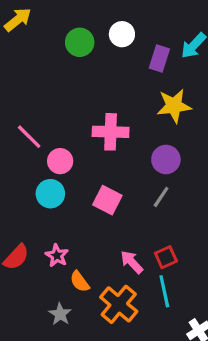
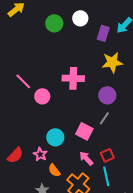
cyan circle: (50, 194) -> (55, 137), moved
pink square: (107, 200) -> (84, 131), moved

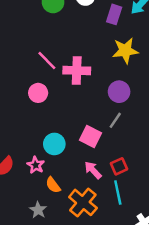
pink line: (23, 81) -> (47, 61), moved

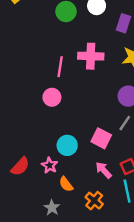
pink line: (47, 61) -> (60, 67), turned 54
pink cross: (77, 70) -> (91, 56), moved
orange cross: (83, 202) -> (94, 201), size x0.7

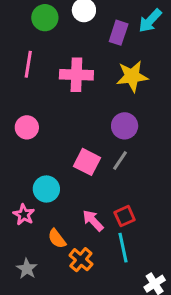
pink line: (60, 67) -> (28, 64), moved
pink square: (101, 138) -> (87, 162), moved
orange semicircle: (66, 184) -> (57, 239), moved

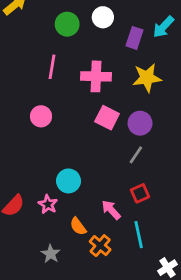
pink circle: (27, 127) -> (41, 116), moved
pink square: (87, 162) -> (107, 118), moved
red square: (125, 216) -> (140, 193), moved

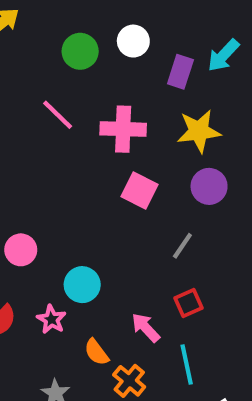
pink line: (52, 67) -> (58, 115), turned -55
pink circle: (41, 116) -> (21, 250), moved
purple circle: (140, 123) -> (209, 186), moved

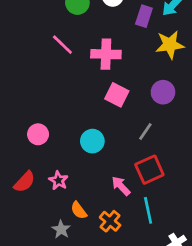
yellow star: (199, 131) -> (170, 45), moved
cyan circle: (82, 285) -> (92, 141), moved
red square: (189, 303) -> (149, 170), size x1.5
orange semicircle: (96, 352) -> (79, 210), moved

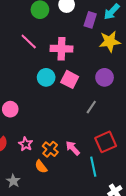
cyan circle: (92, 141) -> (46, 77), moved
red square: (149, 170) -> (106, 142), moved
orange cross: (110, 221) -> (50, 149), moved
gray star: (61, 229) -> (13, 181), moved

